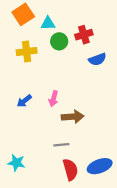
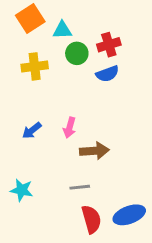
blue semicircle: (97, 59) -> (107, 74), moved
cyan star: (16, 163) -> (22, 190), moved

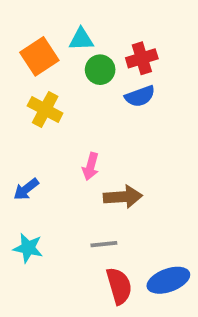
orange square: (30, 18) -> (39, 56), moved
yellow cross: (35, 66) -> (45, 110), moved, turned 35
blue arrow: (32, 130) -> (26, 189), moved

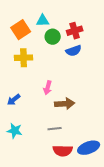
yellow cross: (45, 110) -> (24, 58), turned -30
red semicircle: (119, 286) -> (63, 151), turned 108

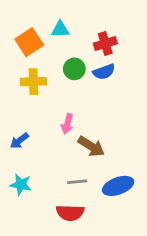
green circle: (53, 37) -> (74, 69), moved
brown arrow: (65, 104) -> (91, 146), turned 36
blue ellipse: (89, 148) -> (118, 186), moved
red semicircle: (63, 151) -> (70, 213), moved

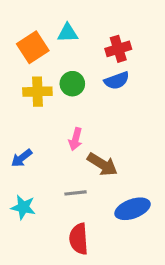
green circle: (74, 69) -> (72, 84), moved
gray line: (77, 182) -> (76, 193), moved
red semicircle: (70, 213) -> (79, 239), turned 84

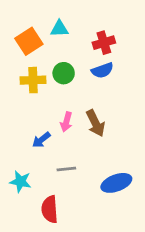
blue arrow: (22, 158) -> (41, 140), moved
brown arrow: (102, 164) -> (96, 123), moved, turned 32
red semicircle: (79, 239) -> (50, 209), moved

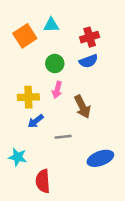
yellow cross: (33, 80) -> (28, 97), moved
pink arrow: (66, 122) -> (57, 90), moved
gray line: (66, 169) -> (63, 137), moved

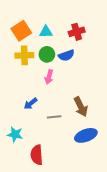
cyan triangle: (51, 25) -> (46, 32), moved
blue semicircle: (88, 61) -> (66, 55), moved
yellow cross: (28, 97) -> (24, 55), moved
brown arrow: (82, 107) -> (81, 107), moved

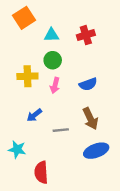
orange square: (21, 31) -> (24, 18), moved
yellow cross: (24, 55) -> (27, 76), moved
blue semicircle: (66, 55) -> (88, 84), moved

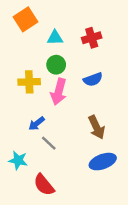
blue semicircle: (88, 84) -> (93, 79), moved
pink arrow: (55, 85) -> (59, 92), size x1.5
gray line: (61, 130) -> (49, 143), moved, turned 49
red semicircle: (41, 172) -> (44, 185), turned -35

